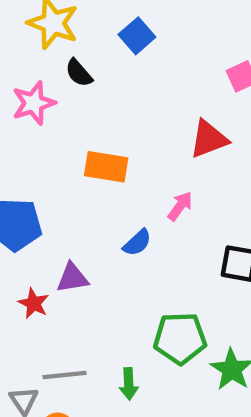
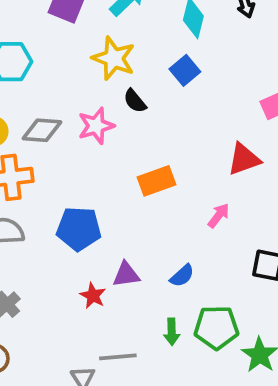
orange rectangle: (106, 167) -> (157, 181), turned -30
blue semicircle: (137, 243) -> (182, 276), moved
green arrow: (129, 384) -> (172, 332), moved

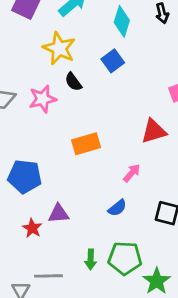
blue semicircle: (182, 276) -> (117, 208), moved

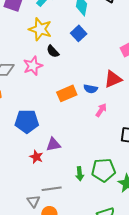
blue semicircle: (117, 208) -> (91, 89), moved, turned 56

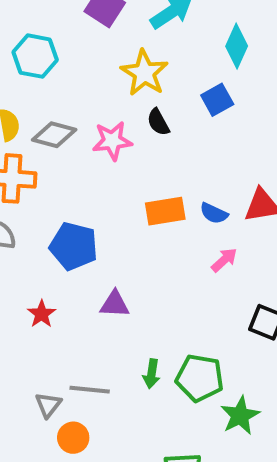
red star: (36, 157) -> (42, 314), moved

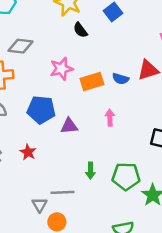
pink star: (112, 141) -> (61, 69), moved
pink arrow: (224, 260) -> (110, 118), moved, turned -42
purple triangle: (115, 304) -> (69, 126), moved
green arrow: (151, 374) -> (90, 171), moved

